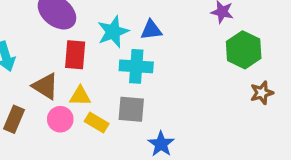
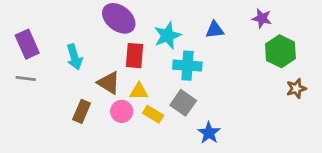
blue triangle: (151, 30) -> (215, 30), moved
gray square: (131, 109) -> (183, 103), turned 30

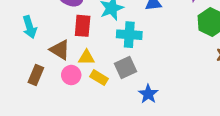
gray square: (183, 103) -> (125, 67), turned 30

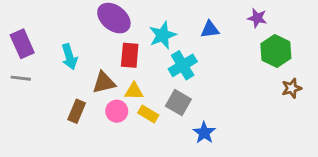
cyan cross: (129, 35) -> (183, 65), turned -35
brown triangle: (60, 50) -> (104, 82), turned -45
gray square: (125, 67) -> (178, 103), turned -35

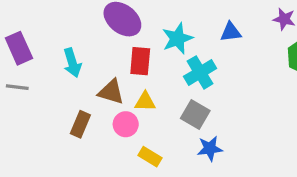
brown triangle: (104, 82) -> (111, 92), turned 30
yellow rectangle: (148, 114) -> (150, 157), moved
blue star: (204, 133) -> (210, 148), moved, turned 30

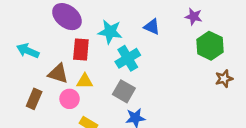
blue triangle: (231, 32) -> (152, 27), turned 30
cyan star: (177, 38) -> (110, 32), turned 30
cyan arrow: (72, 63) -> (28, 51), turned 130

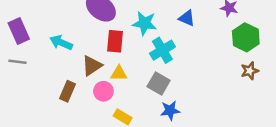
brown triangle: (58, 74) -> (92, 66), turned -50
brown star: (224, 79) -> (250, 71), moved

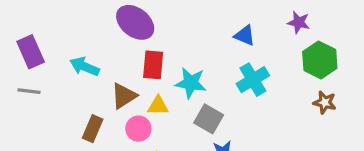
cyan star: (144, 23) -> (191, 83), moved
cyan cross: (162, 50) -> (253, 80), moved
brown star: (250, 71) -> (325, 102), turned 30

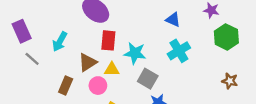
cyan arrow: (85, 67) -> (60, 42), turned -84
gray line: (29, 91) -> (32, 59), moved, turned 35
brown star: (325, 102) -> (230, 81), moved

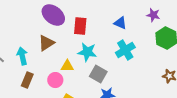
red rectangle: (108, 40) -> (80, 26), moved
cyan arrow: (60, 42) -> (22, 56), moved, turned 138
brown triangle: (88, 62) -> (46, 43), moved

